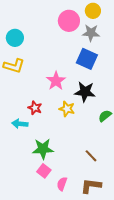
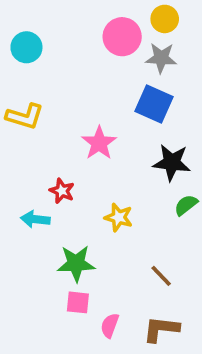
cyan circle: (15, 38) -> (26, 47), moved
black star: (85, 92) -> (172, 162), moved
yellow star: (67, 109) -> (119, 217), moved
pink square: (44, 171) -> (78, 302), turned -32

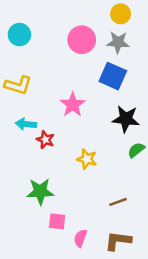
pink circle: (122, 37) -> (82, 40), moved
cyan arrow: (35, 219) -> (26, 124), moved
green star: (76, 263) -> (40, 192), moved
brown line: (161, 276) -> (118, 202), turned -66

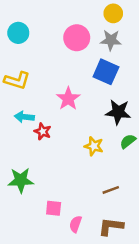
yellow star: (87, 159) -> (94, 146), moved
green star: (40, 192) -> (21, 180), moved

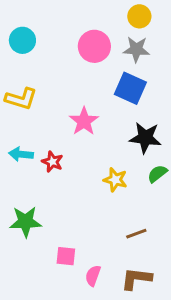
cyan arrow: (24, 117) -> (21, 154), moved

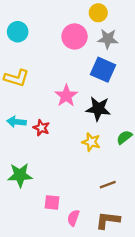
yellow circle: (139, 16) -> (98, 13), moved
black star: (145, 138) -> (98, 109), moved

